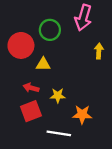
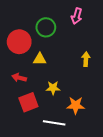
pink arrow: (83, 18) -> (77, 16), size x0.7
yellow arrow: (99, 51) -> (86, 59), moved
red arrow: (31, 88) -> (19, 78), moved

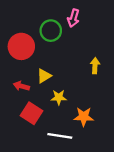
pink arrow: (77, 16) -> (73, 18), moved
yellow triangle: (40, 59) -> (44, 76), moved, turned -32
red square: (28, 102) -> (32, 113), turned -36

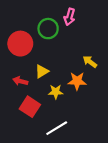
yellow arrow: (95, 66) -> (90, 62), turned -56
orange star: (84, 117) -> (77, 81), moved
white line: (60, 136) -> (57, 128), turned -40

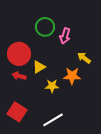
pink arrow: (70, 17) -> (65, 36), moved
red circle: (20, 44) -> (19, 54), moved
red square: (30, 107) -> (17, 112), moved

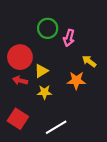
yellow star: (52, 86) -> (44, 92), moved

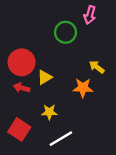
green circle: (48, 28) -> (66, 32), moved
pink arrow: (69, 38) -> (90, 15), moved
yellow star: (44, 92) -> (49, 112), moved

